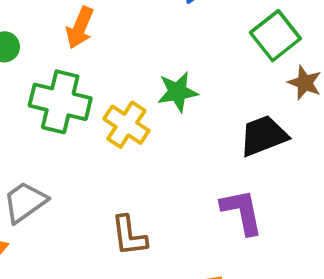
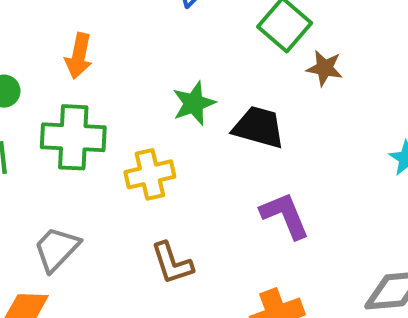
yellow cross: (126, 125) -> (150, 174), moved, turned -36
black trapezoid: (263, 136) -> (259, 127), moved, turned 48

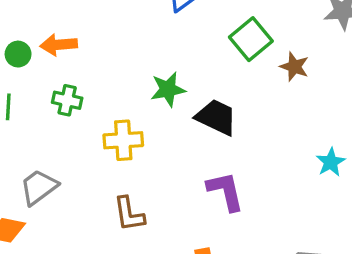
orange arrow: (79, 56) -> (59, 45), moved, turned 64
brown star: (325, 68) -> (294, 67), moved
green cross: (73, 137) -> (67, 100), size x0.6

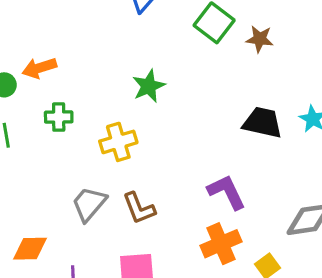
black trapezoid: (216, 117) -> (263, 123), moved
gray trapezoid: (39, 187) -> (89, 204), moved
purple L-shape: (225, 191) -> (227, 192), moved

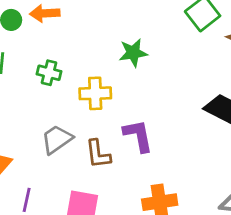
green cross: (59, 117) -> (49, 73), moved
purple L-shape: (227, 192) -> (138, 136), moved

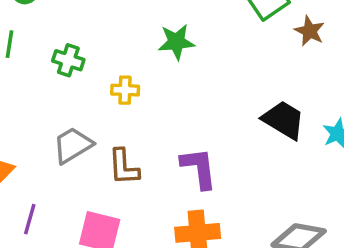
yellow cross: (95, 93) -> (125, 90), size x0.7
purple L-shape: (138, 136) -> (199, 168), moved

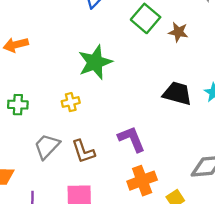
green star: (176, 42) -> (95, 62), size x1.4
green cross: (68, 60) -> (18, 105), moved

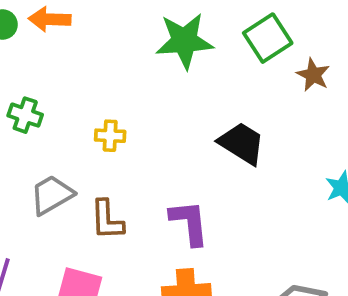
green star: (95, 62) -> (184, 41), moved
black trapezoid: (177, 93) -> (242, 143), moved

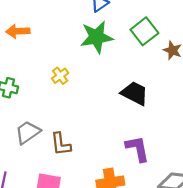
yellow cross: (110, 136) -> (60, 76), moved, turned -35
purple L-shape: (189, 223) -> (137, 149), moved

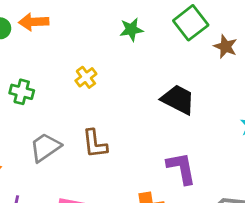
green star: (97, 37) -> (131, 30), size x0.6
brown L-shape: (61, 144) -> (95, 144), moved

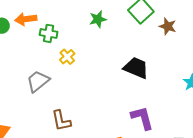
green cross: (22, 92) -> (49, 33), moved
brown L-shape: (95, 144) -> (61, 121), moved
gray trapezoid: (45, 147) -> (38, 81), moved

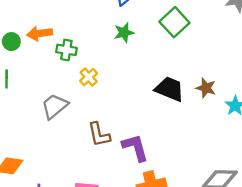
brown star: (168, 26) -> (206, 88), moved
purple L-shape: (142, 118) -> (135, 148), moved
brown L-shape: (61, 121) -> (99, 135), moved

